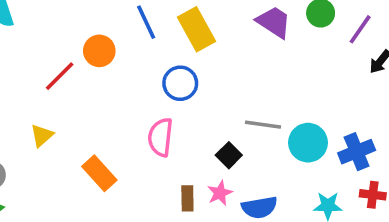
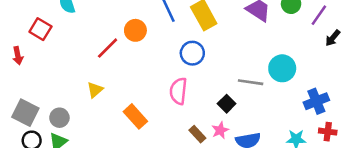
cyan circle: (308, 143) -> (282, 68), moved
brown rectangle: (187, 198) -> (197, 134), turned -42

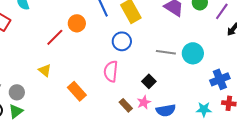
gray line: (251, 82) -> (166, 52), moved
yellow triangle: (95, 90) -> (45, 70), turned -40

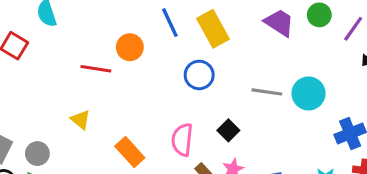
red line: (55, 37) -> (96, 69), turned 54
pink semicircle: (111, 71) -> (182, 140), moved
black square: (149, 81) -> (228, 130), moved

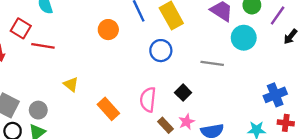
red line: (96, 69) -> (43, 46), moved
cyan circle: (309, 93) -> (244, 38), moved

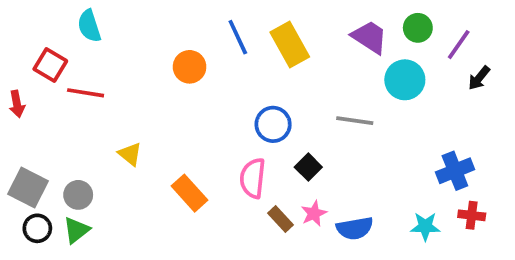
blue circle: (161, 51) -> (273, 124), moved

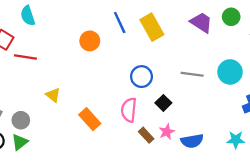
cyan circle: (405, 80) -> (230, 72), moved

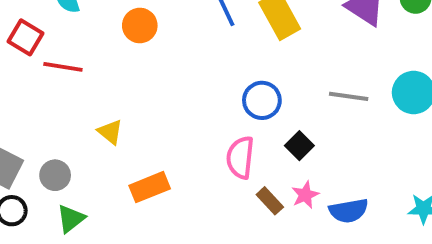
orange circle: (90, 41) -> (140, 26), moved
orange rectangle: (90, 119) -> (150, 187), moved, turned -70
green triangle: (20, 142) -> (71, 219), moved

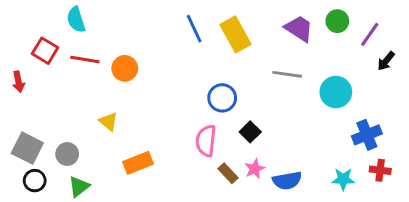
orange circle: (140, 26) -> (125, 68), moved
red line: (63, 67) -> (85, 60), moved
gray line: (349, 96) -> (287, 74), moved

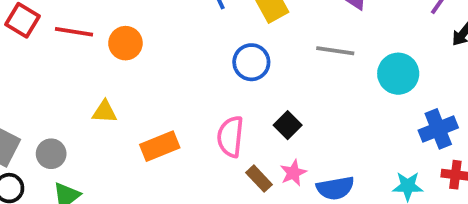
blue circle: (222, 98) -> (251, 62), moved
yellow triangle: (108, 122) -> (105, 112), turned -36
orange rectangle: (138, 163) -> (160, 146), moved

